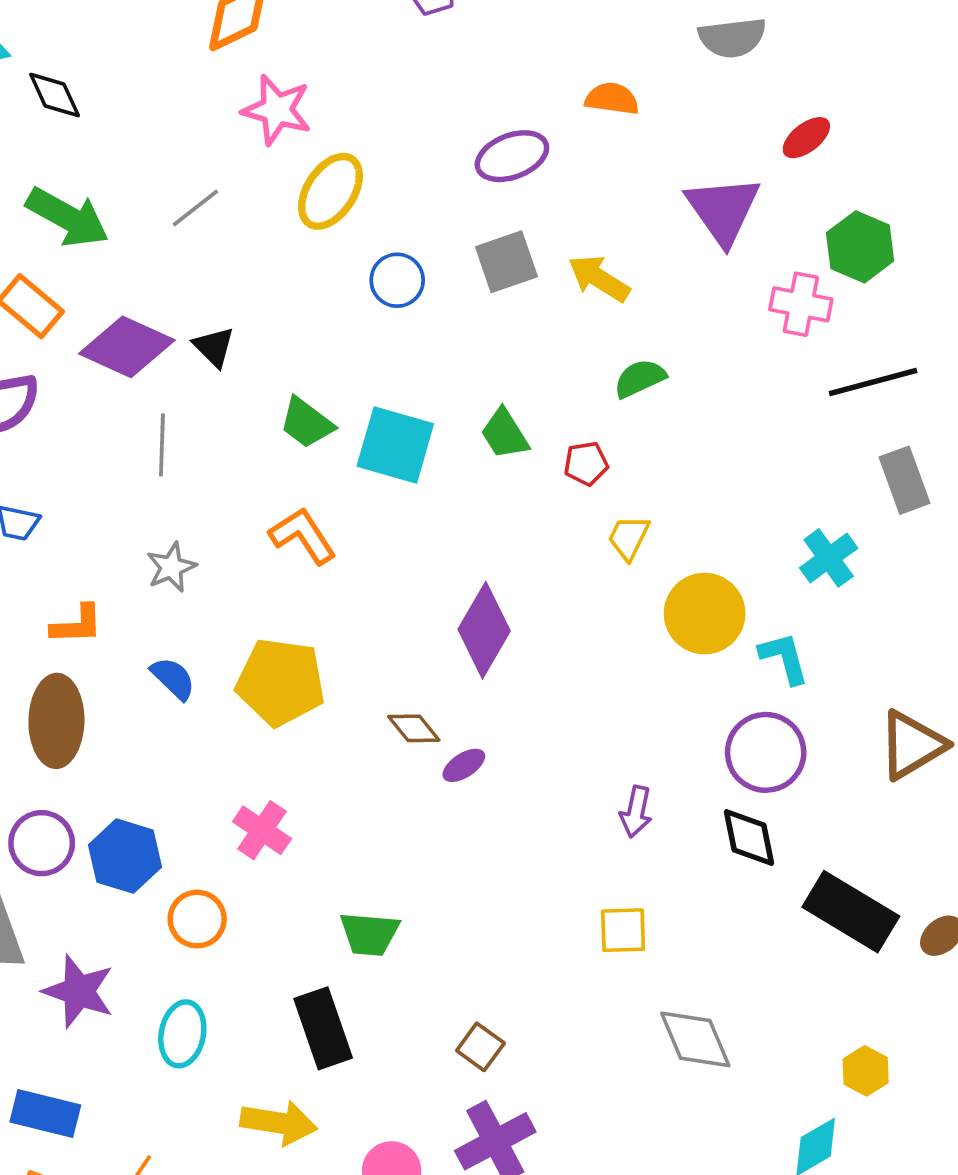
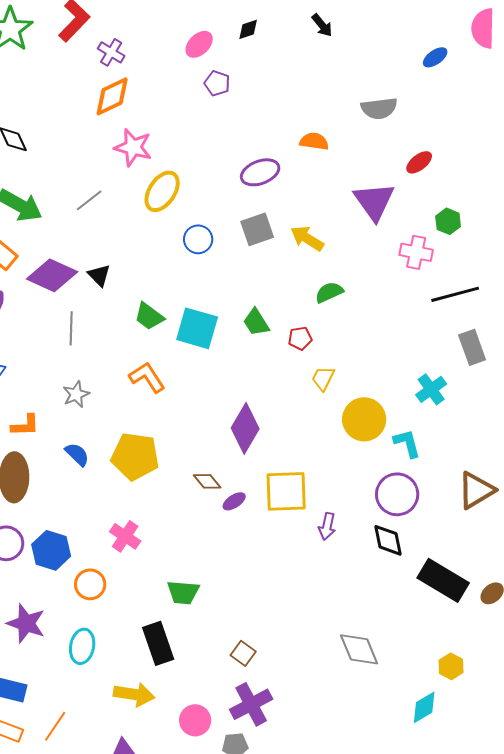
green hexagon: (860, 247) -> (448, 221), size x0.7
yellow square: (623, 930) -> (286, 491), moved, size x1.6

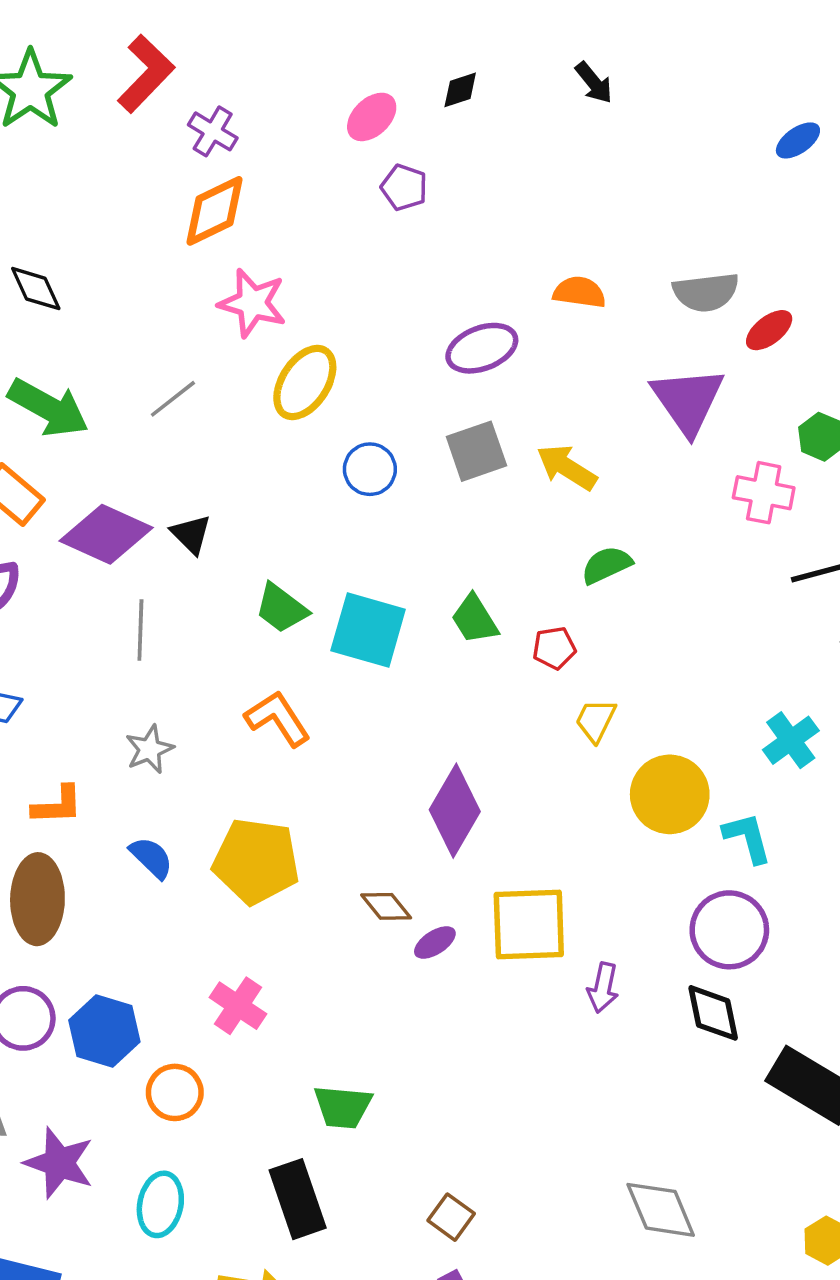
gray semicircle: (379, 108) -> (706, 292), moved

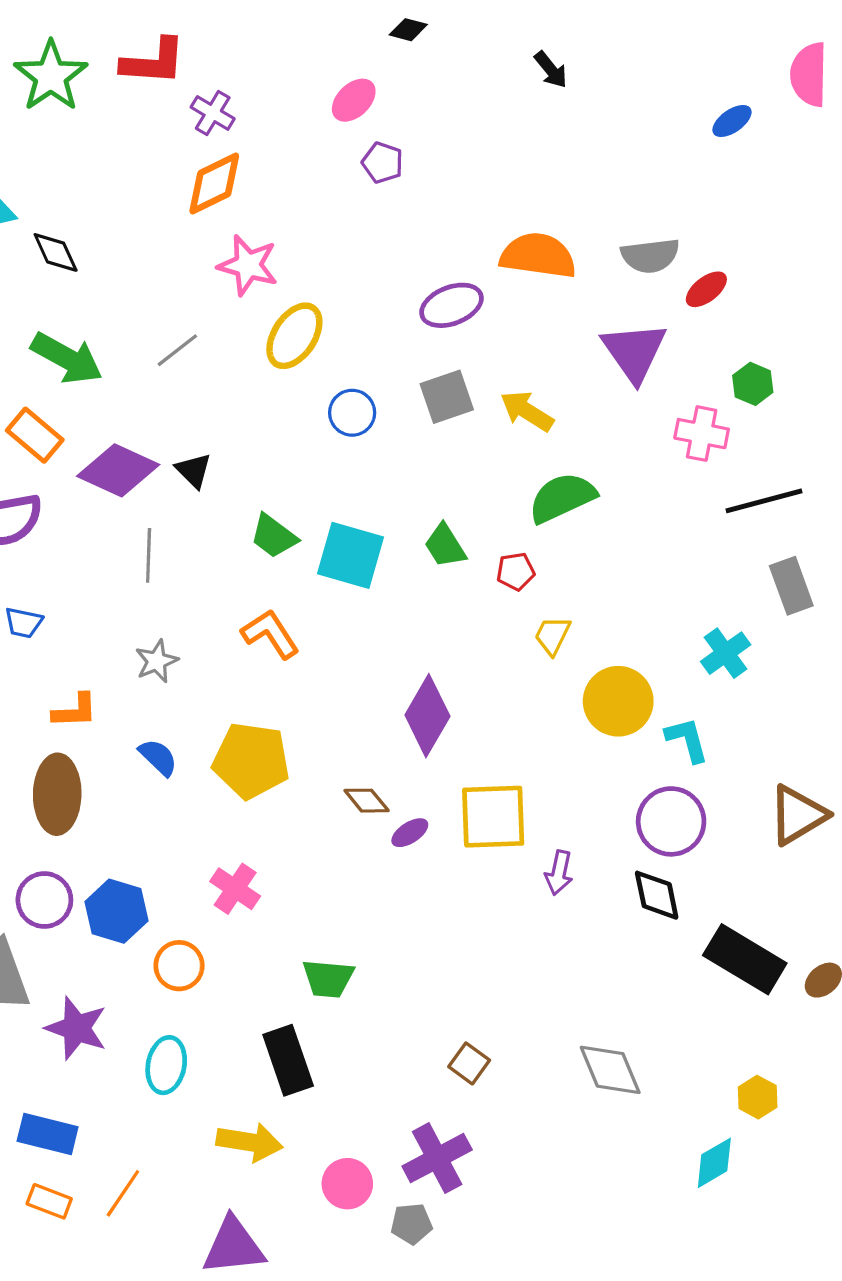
red L-shape: (146, 74) -> (153, 62), turned 50
black diamond: (460, 90) -> (408, 30), moved, turned 33
orange semicircle: (579, 292) -> (538, 256), size x1.6
green semicircle: (607, 565) -> (562, 498), size x1.5
brown square: (451, 1217) -> (469, 1063), moved

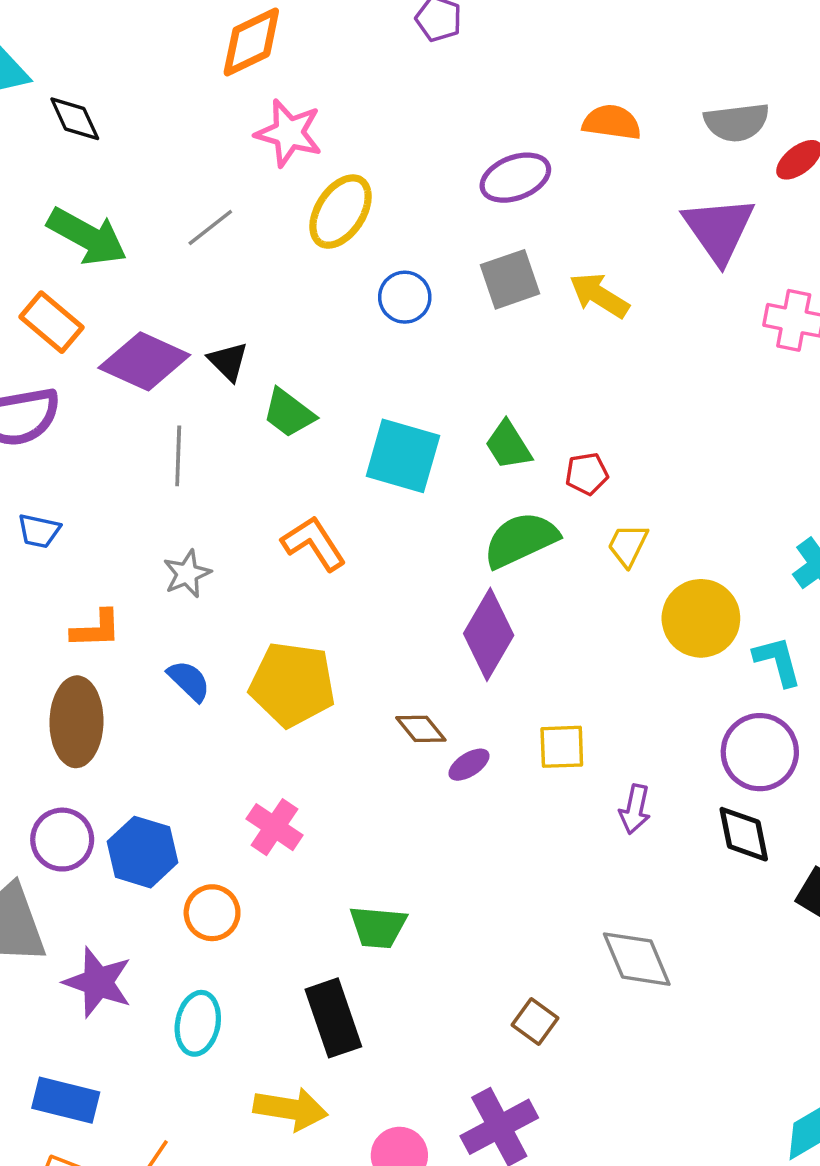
orange semicircle: (538, 256) -> (612, 122), size x0.7
green semicircle: (562, 498) -> (521, 540), moved
green trapezoid: (274, 536) -> (289, 413), moved
yellow square: (493, 817) -> (562, 747), size x0.6
gray diamond: (610, 1070) -> (637, 959), moved

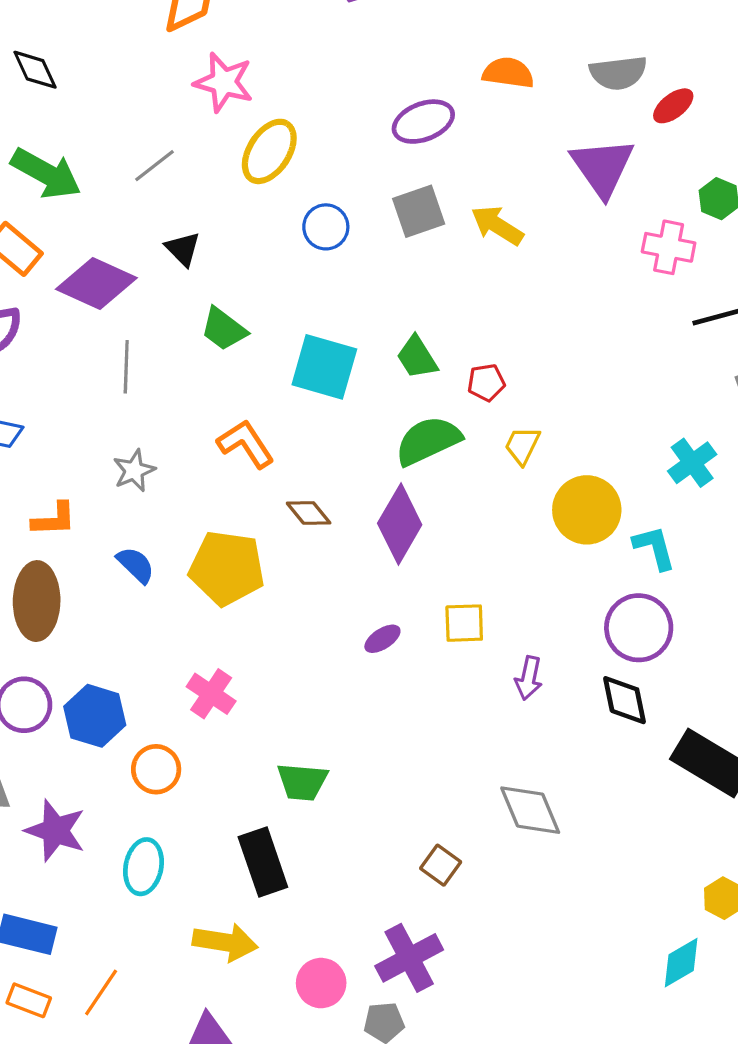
black triangle: (228, 361) -> (183, 249), moved
brown diamond: (421, 729) -> (309, 513), moved

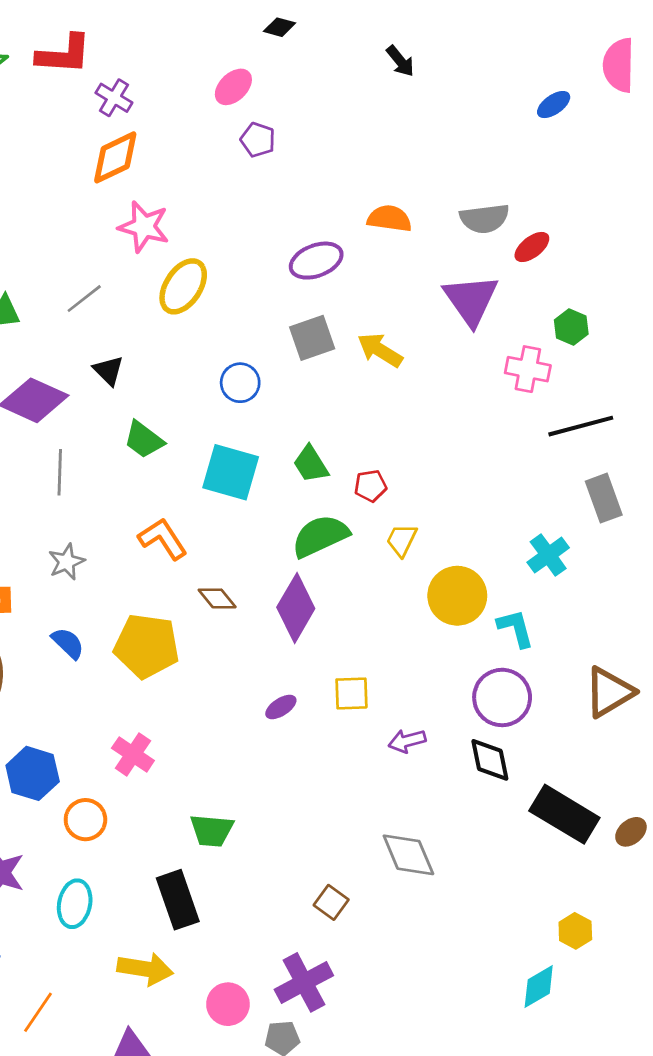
blue circle: (326, 227) -> (240, 383), moved
purple arrow: (529, 678) -> (407, 741), turned 63

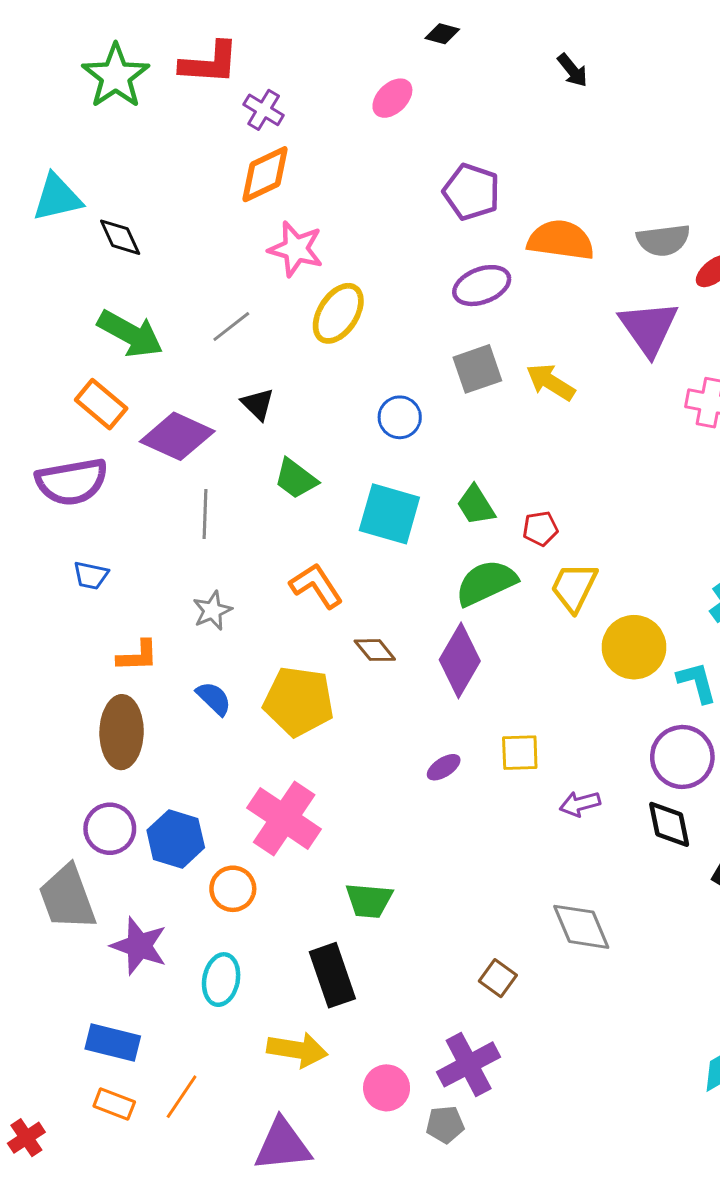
purple pentagon: (258, 140) -> (471, 192), moved, size x1.5
orange semicircle: (389, 219) -> (561, 240), size x1.4
yellow trapezoid: (402, 540) -> (574, 587), size x1.4
pink cross: (133, 754) -> (284, 818), size x1.6

